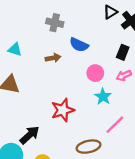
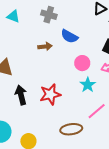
cyan triangle: (15, 49) -> (13, 16), moved
black arrow: (30, 135) -> (21, 95), moved, turned -66

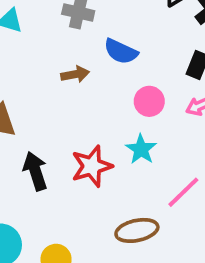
cyan star: (88, 85) -> (141, 149), moved

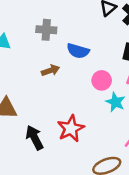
cyan star: (141, 149) -> (115, 102), moved

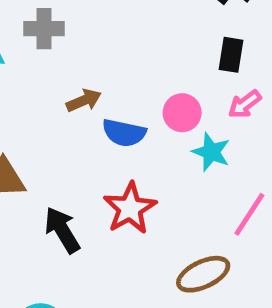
gray cross: (46, 30) -> (44, 29), moved
blue semicircle: (78, 51) -> (124, 133), moved

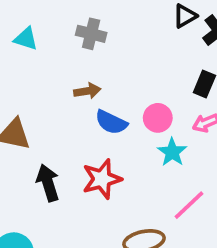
gray cross: (44, 29) -> (91, 34), moved

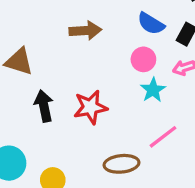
brown arrow: (87, 91) -> (85, 31), size x1.4
blue semicircle: (111, 122) -> (151, 24), moved

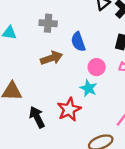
blue semicircle: (151, 24) -> (78, 42), moved, turned 54
cyan star: (153, 90) -> (88, 88), moved

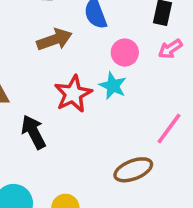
red star: (69, 109) -> (73, 94), moved

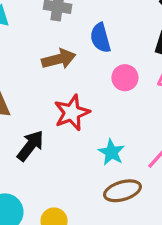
cyan star: (113, 86) -> (111, 152), moved
black arrow: (34, 132) -> (30, 146), turned 60

